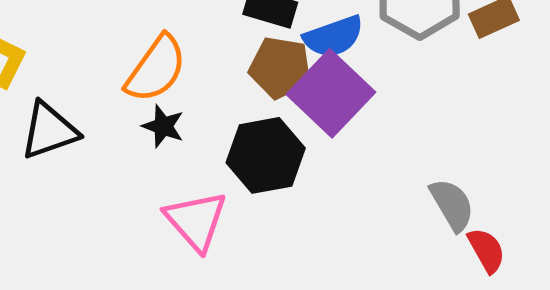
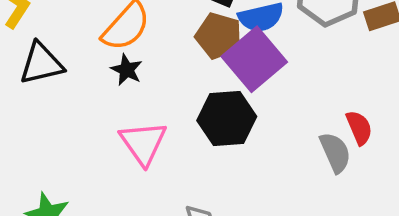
black hexagon: (266, 155) -> (227, 119), moved
red semicircle: (486, 250) -> (359, 128), moved

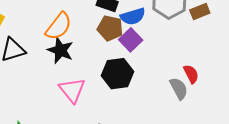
purple square: (254, 59) -> (131, 40), size x0.7
black star: (127, 70) -> (60, 50), size x1.5

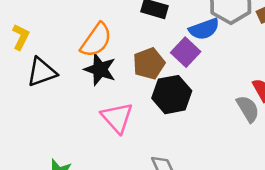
blue semicircle: (133, 16) -> (204, 29), moved
brown pentagon: (110, 28) -> (149, 63), moved, turned -30

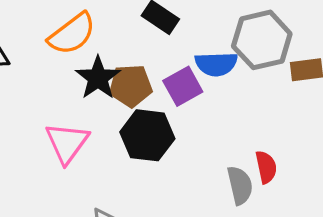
black star: (100, 69) -> (98, 78), moved

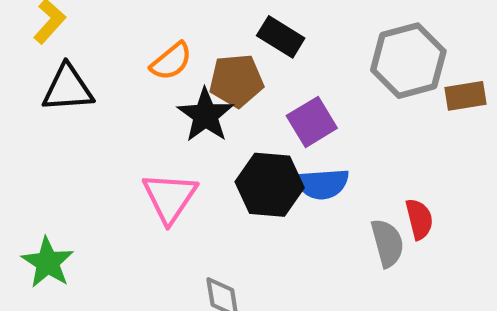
orange semicircle: (72, 34) -> (171, 61), size x0.7
blue semicircle: (216, 64) -> (322, 184), moved
brown pentagon: (131, 86) -> (236, 81), moved

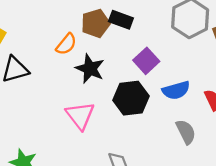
brown pentagon: (236, 81) -> (96, 23), moved
blue semicircle: (322, 184) -> (176, 90), moved
gray semicircle: (387, 243) -> (186, 132), moved

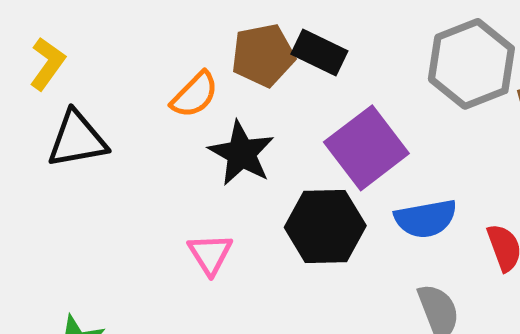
purple square: (146, 61) -> (366, 148), size x1.4
pink triangle: (80, 116) -> (210, 254), size x0.7

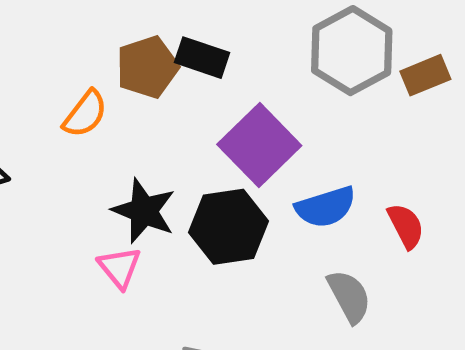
black star: (241, 153) -> (144, 211), moved

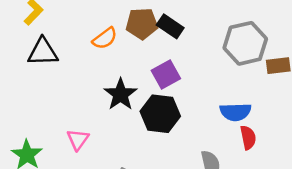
purple square: (259, 145) -> (166, 75), moved, size x0.7
blue semicircle: (326, 207) -> (235, 112), moved
pink triangle: (119, 267) -> (78, 140), moved

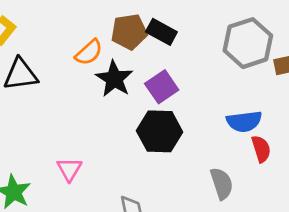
black star: (121, 94) -> (114, 79), moved

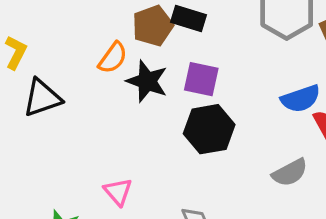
purple square: (162, 87) -> (201, 79), turned -32
gray semicircle: (222, 183) -> (290, 173), turned 92

